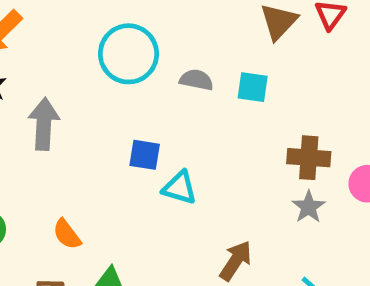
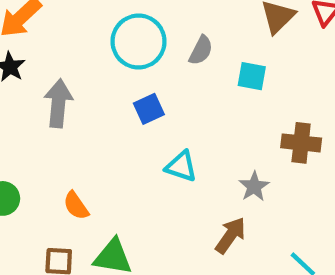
gray semicircle: (196, 80) -> (201, 50), moved, turned 104
blue square: (145, 155) -> (149, 109), moved, turned -36
gray star: (309, 207) -> (254, 186), moved

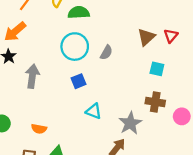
cyan square: (252, 76) -> (157, 69), moved
gray star: (254, 186) -> (130, 123), size x1.5
orange semicircle: (76, 206) -> (39, 129), turned -48

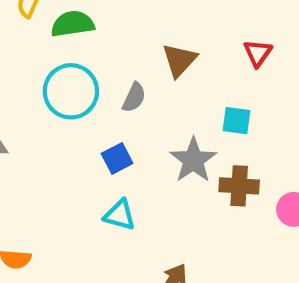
brown triangle: (146, 37) -> (179, 60), moved
blue square: (78, 81) -> (117, 158), moved
gray star: (130, 123) -> (193, 160), moved

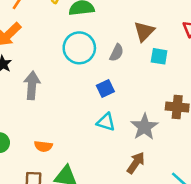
cyan square: (236, 121) -> (159, 56), moved
gray star: (193, 160) -> (144, 127), moved

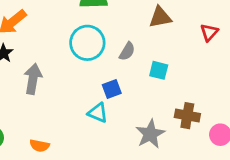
brown triangle: (144, 31) -> (160, 17), moved, turned 30
cyan square: (159, 56) -> (159, 70), moved
cyan triangle: (106, 122) -> (98, 113), moved

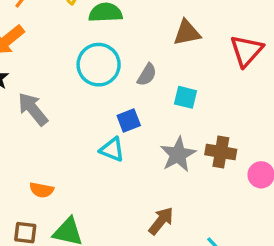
red triangle: (209, 32) -> (246, 51), size x1.5
gray arrow: (33, 79) -> (33, 109), turned -48
gray star: (150, 134) -> (178, 154), moved

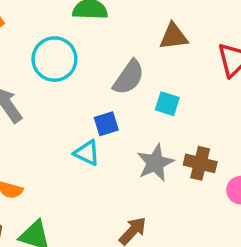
cyan circle: (99, 65) -> (54, 59), moved
gray semicircle: (147, 75) -> (129, 77), size x1.5

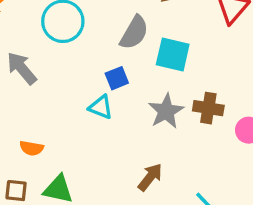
cyan square: (167, 104) -> (173, 55), size x1.5

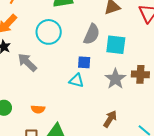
blue square: (117, 78) -> (84, 62), turned 32

